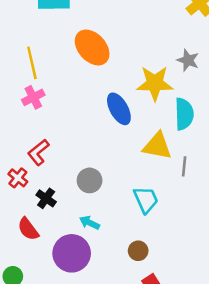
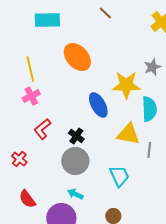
gray star: (188, 60) -> (152, 67), turned 30
red L-shape: (38, 152) -> (42, 129), moved
gray circle: (90, 180) -> (75, 161), size x1.4
black cross: (46, 198) -> (76, 136), moved

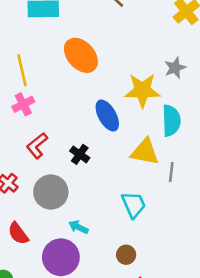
gray circle: (75, 161) -> (51, 192), moved

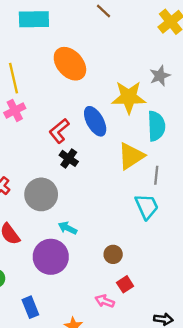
red L-shape: (37, 146) -> (59, 131), moved
yellow triangle: (145, 152) -> (131, 156), turned -44
cyan trapezoid: (134, 205) -> (147, 206), moved

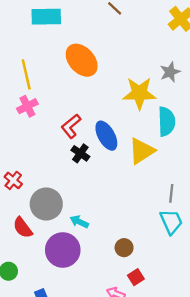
blue ellipse: (95, 121) -> (106, 136), moved
gray line: (156, 175) -> (171, 193), moved
gray circle: (41, 194) -> (46, 204), moved
cyan trapezoid: (147, 206) -> (171, 222), moved

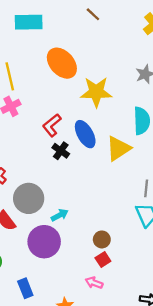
yellow star: (139, 93) -> (96, 92), moved
cyan arrow: (79, 222) -> (60, 215), turned 126
red square: (136, 277) -> (103, 259), moved

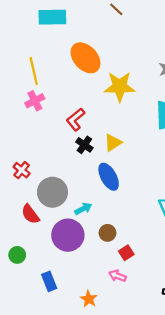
blue ellipse: (85, 134) -> (109, 177), moved
yellow triangle: (118, 149) -> (113, 143), moved, size x0.7
brown circle: (102, 239) -> (107, 233), moved

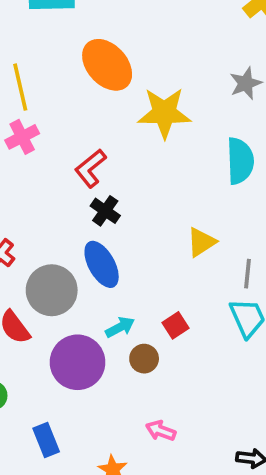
yellow triangle: (113, 143) -> (201, 242), moved
blue ellipse: (109, 177) -> (102, 264), moved
cyan arrow: (83, 209) -> (120, 327), moved
red square: (126, 253) -> (175, 325), moved

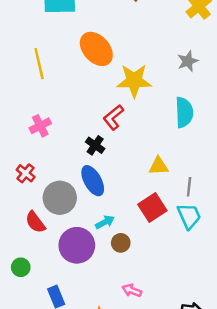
pink cross: (22, 137) -> (40, 126), moved
red L-shape: (90, 168) -> (113, 117), moved
yellow triangle: (201, 242) -> (159, 166), turned 30
red square: (175, 325) -> (152, 207), moved, size x1.6

